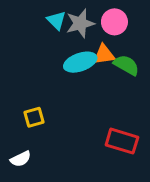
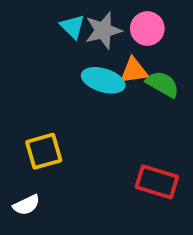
cyan ellipse: (80, 62) -> (103, 80), turned 36
yellow square: (34, 117) -> (44, 151), size x1.4

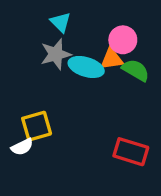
pink circle: (147, 29) -> (123, 40), moved
gray star: (103, 30) -> (56, 54), moved
white semicircle: (27, 205) -> (22, 147), moved

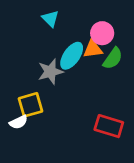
gray star: (56, 54) -> (50, 72), moved
cyan ellipse: (86, 67) -> (72, 56), turned -72
green semicircle: (136, 70) -> (113, 58), turned 95

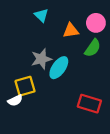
pink circle: (102, 33) -> (96, 23), moved
orange triangle: (93, 49) -> (71, 31), moved
cyan ellipse: (72, 56) -> (59, 68), moved

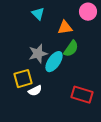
pink circle: (96, 23) -> (88, 12), moved
green semicircle: (93, 48) -> (71, 49), moved
white semicircle: (15, 100) -> (35, 91), moved

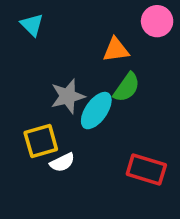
cyan triangle: (38, 14) -> (32, 25), moved

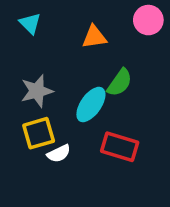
orange triangle: (116, 50) -> (94, 37), moved
gray star: (68, 96) -> (37, 91), moved
red rectangle: (146, 170) -> (120, 147), moved

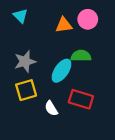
pink circle: (148, 20) -> (88, 19), moved
green semicircle: (120, 83) -> (81, 56), turned -126
white semicircle: (59, 153) -> (51, 108), moved, turned 84

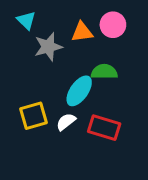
gray star: (25, 62) -> (48, 47), moved
white semicircle: (51, 108) -> (66, 122), moved, turned 84

